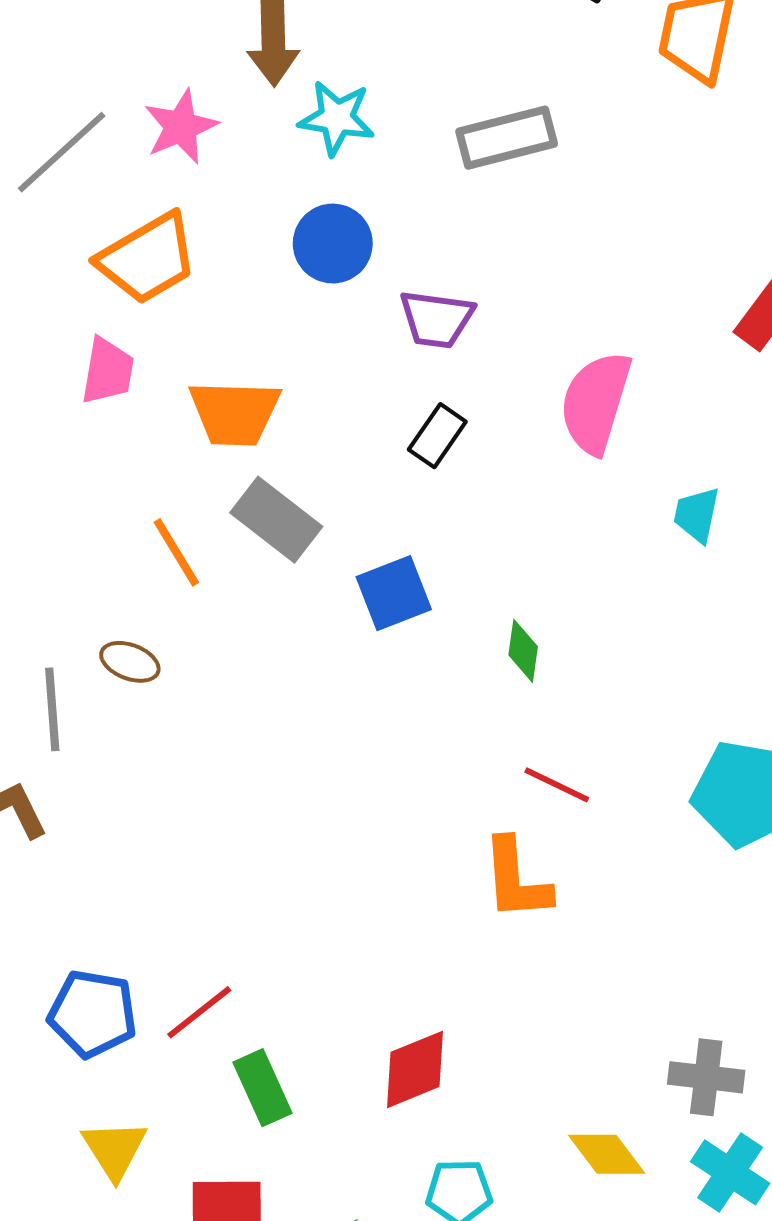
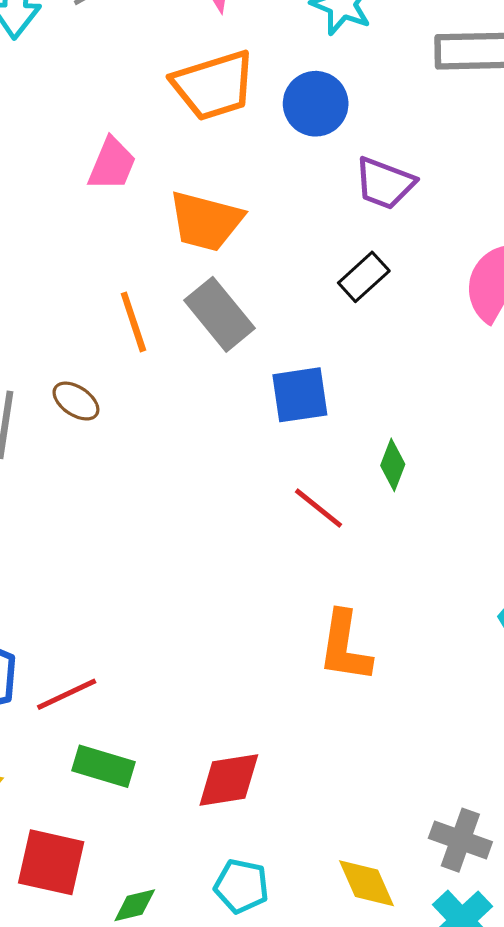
orange trapezoid: (148, 258) -> (214, 85), moved
red line: (557, 785) -> (319, 508), moved
green rectangle: (263, 1088) -> (103, 766), turned -62

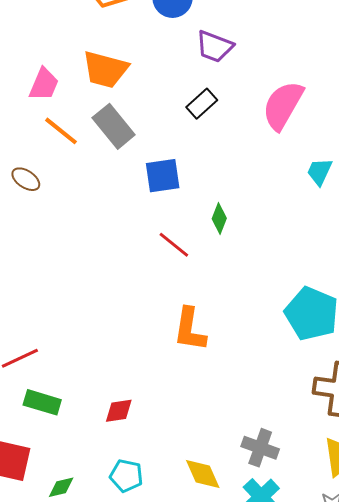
pink trapezoid: (112, 164) -> (44, 84), moved
orange line: (133, 322) -> (61, 131), turned -33
red diamond: (229, 780) -> (119, 411), size x0.7

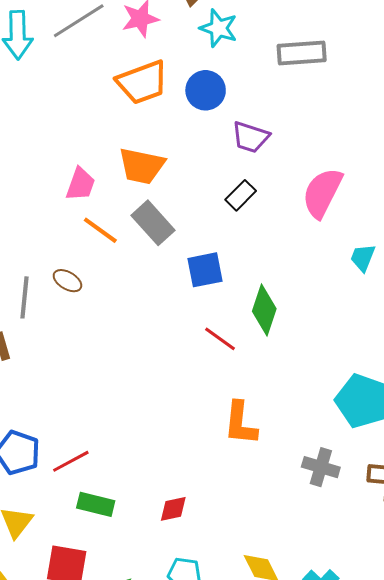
green diamond: (219, 218) -> (264, 310), size x1.6
gray cross: (260, 448) -> (321, 467), moved

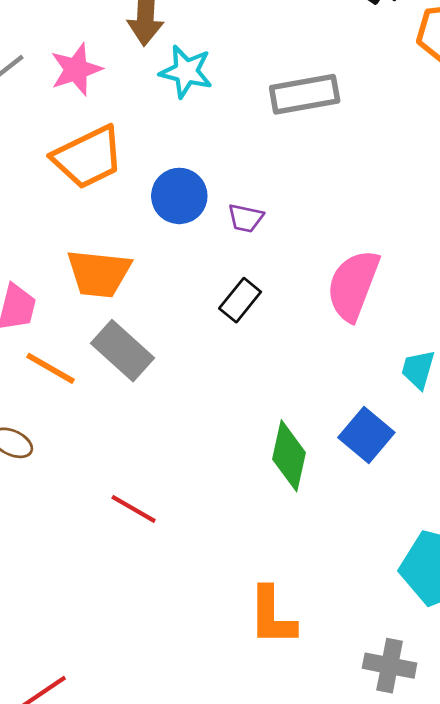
blue circle: (206, 90) -> (179, 196), moved
purple trapezoid: (251, 137) -> (246, 218), size x0.7
blue square: (205, 270) -> (366, 435), moved, turned -33
red line: (220, 339) -> (134, 509), moved

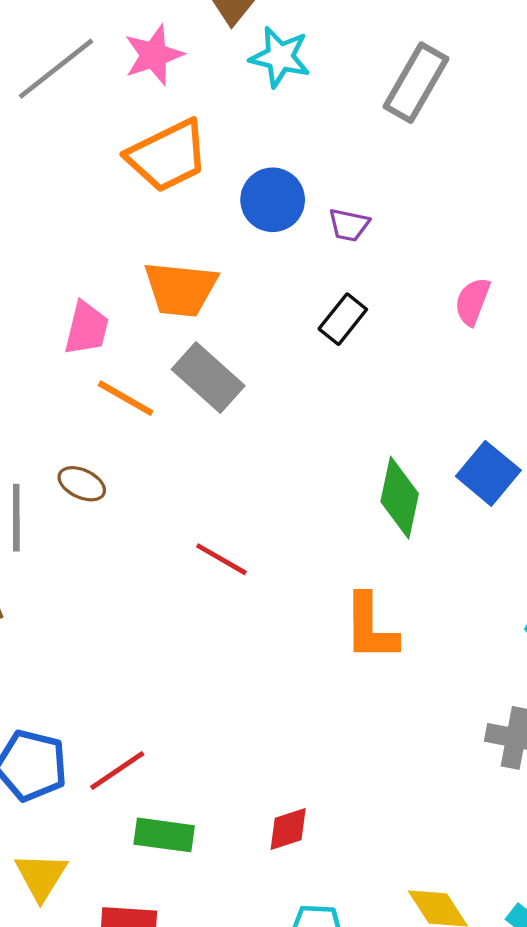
gray rectangle: (305, 94) -> (416, 83), turned -50
pink semicircle: (353, 285) -> (472, 302), size x0.6
orange L-shape: (272, 616) -> (370, 627), moved

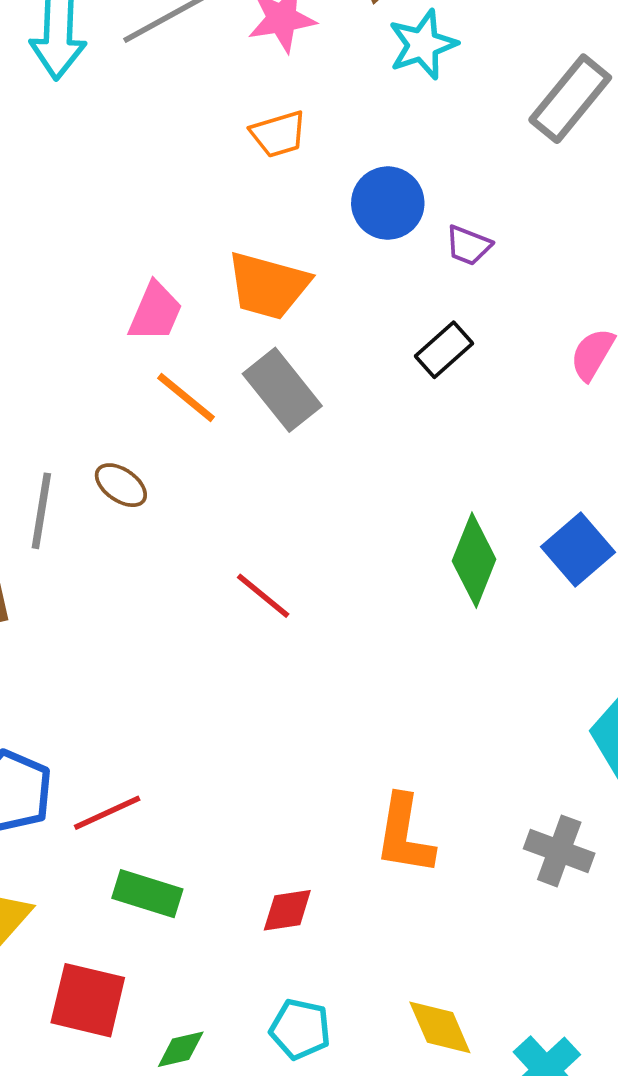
cyan star: (280, 57) -> (423, 45), turned 30
orange trapezoid: (168, 156) -> (278, 134), size x0.6
orange L-shape: (370, 627) -> (405, 835), moved

